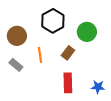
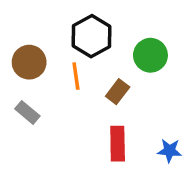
orange line: (40, 55) -> (76, 76), moved

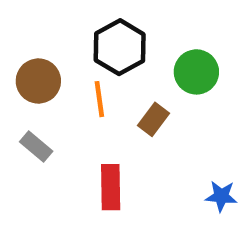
red rectangle: (118, 144) -> (111, 187), moved

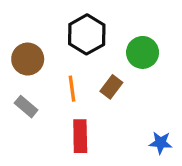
orange line: (99, 99) -> (72, 89), moved

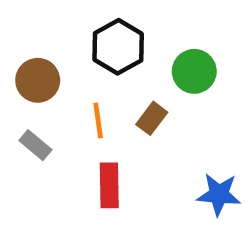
blue star: (161, 143) -> (219, 194), size x1.4

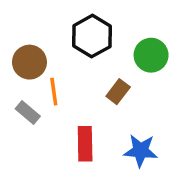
orange line: (98, 121) -> (54, 92), moved
blue star: (219, 194) -> (141, 151), moved

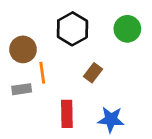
green circle: (151, 55) -> (127, 29), moved
gray rectangle: (28, 112) -> (22, 89), turned -48

